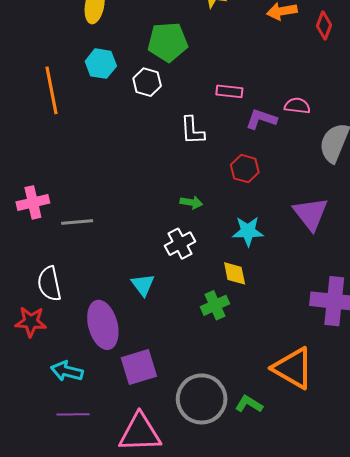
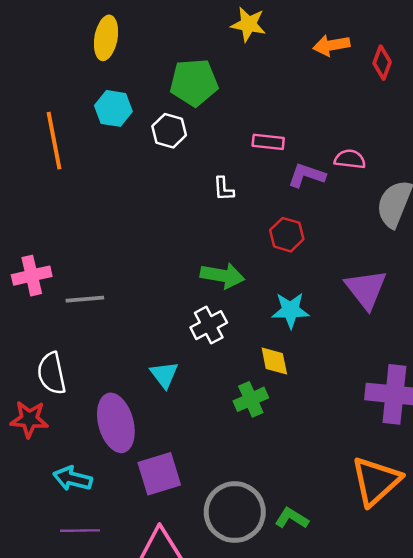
white L-shape: (192, 130) -> (224, 189), size x0.7
green arrow: (191, 202) -> (222, 276), size x1.6
orange triangle: (293, 368) -> (376, 481), moved, turned 48

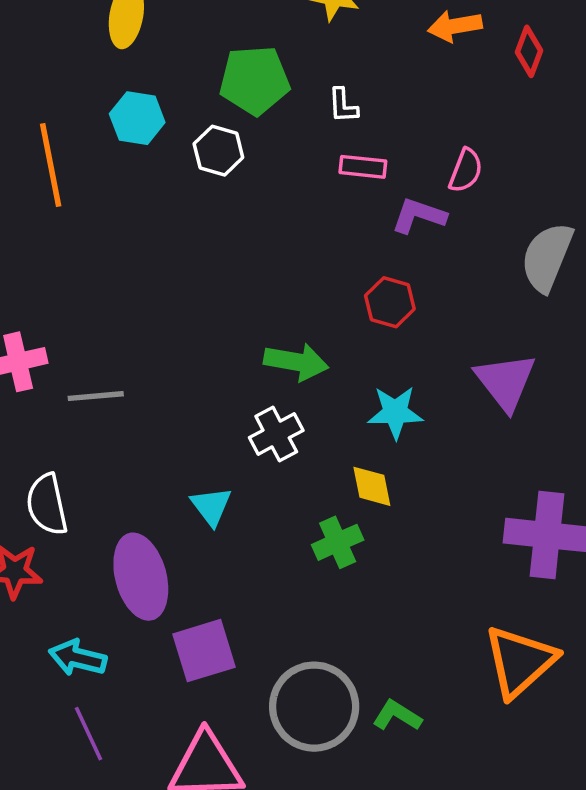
pink semicircle: (350, 159) -> (466, 170), moved, turned 104
white L-shape: (224, 189) -> (343, 105), moved
purple line: (80, 531) -> (88, 734), turned 66

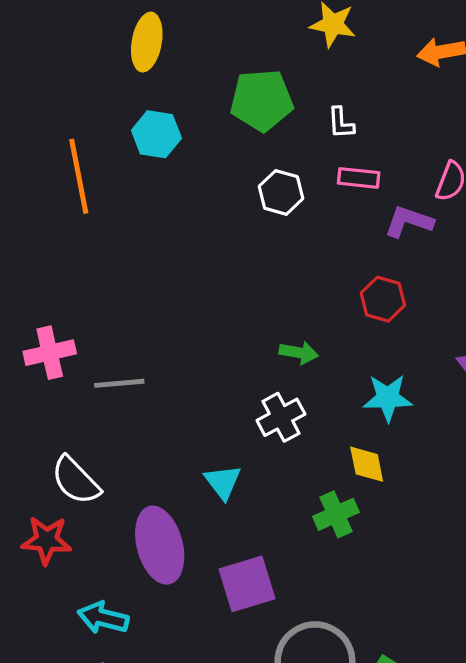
white hexagon: (218, 151) -> (281, 192), moved
green arrow: (296, 362) -> (299, 353), size x0.7
white semicircle: (47, 504) -> (76, 480), turned -32
purple square: (204, 651) -> (247, 584), moved

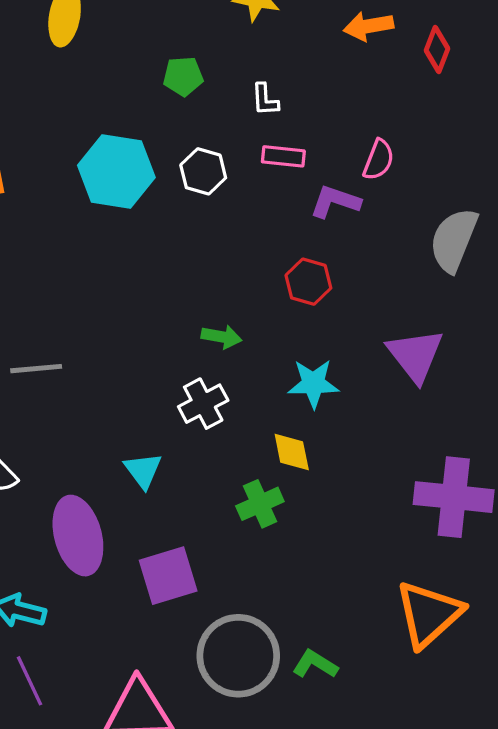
green pentagon: (262, 100) -> (183, 76), size x0.6
cyan hexagon: (156, 134) -> (116, 171), moved, size x1.5

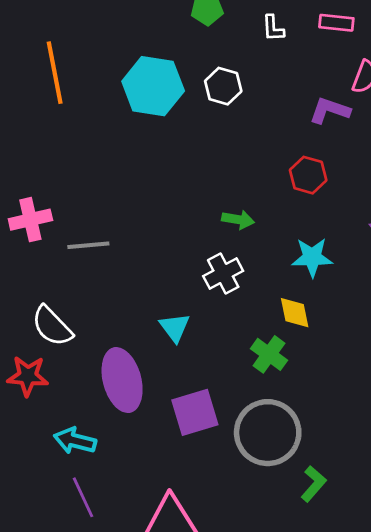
pink rectangle: (283, 156) -> (336, 23), moved
green cross: (260, 504) -> (269, 354), turned -30
gray circle: (238, 656) -> (268, 433), moved
green L-shape: (315, 664) -> (314, 484), turned 99

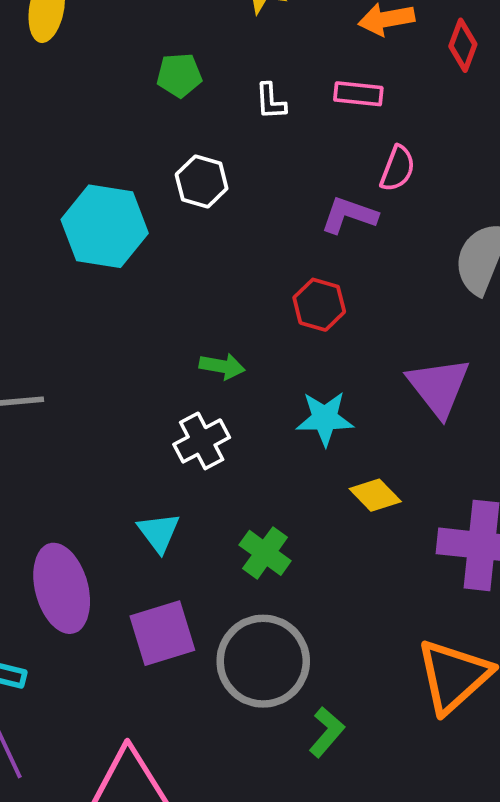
cyan hexagon: (153, 86) -> (105, 226), moved
yellow diamond: (295, 313) -> (375, 495), moved, turned -33
cyan triangle: (175, 327) -> (159, 532), moved

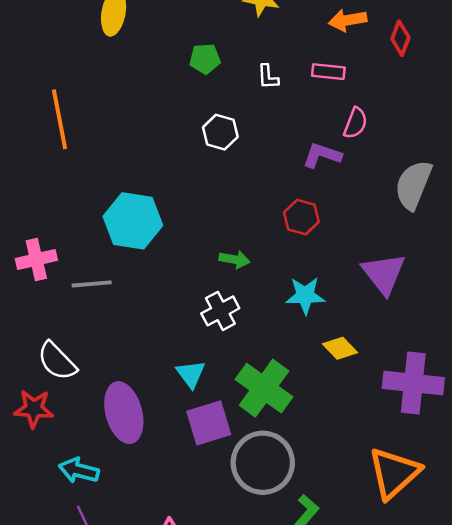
cyan hexagon: (105, 226) -> (133, 221), moved
green cross: (265, 553) -> (264, 388), size x1.6
purple square: (162, 633) -> (209, 423), moved

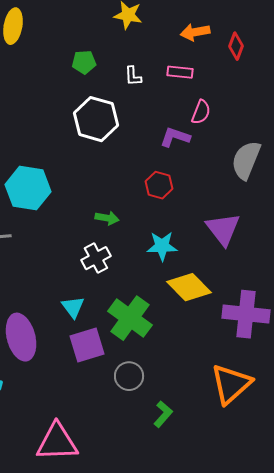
white hexagon: (220, 132) -> (96, 119), size x1.6
yellow diamond: (340, 348) -> (189, 287), size x1.6
gray circle: (263, 463) -> (129, 376), size x0.6

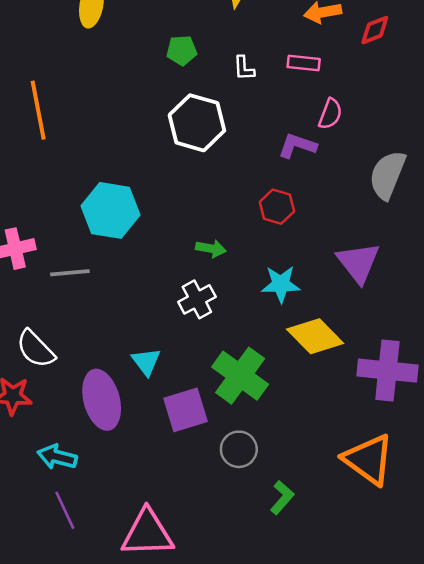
red diamond: (236, 46) -> (375, 30), turned 48
cyan triangle: (73, 307) -> (146, 362), moved
orange triangle: (231, 384) -> (368, 459), turned -42

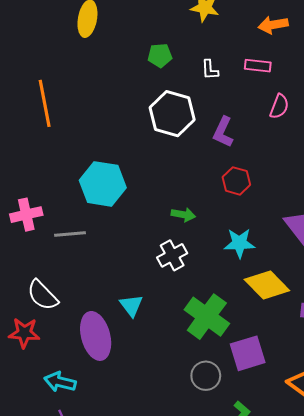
purple L-shape: (297, 146) -> (223, 132), moved, turned -84
purple square: (185, 410) -> (248, 353), moved

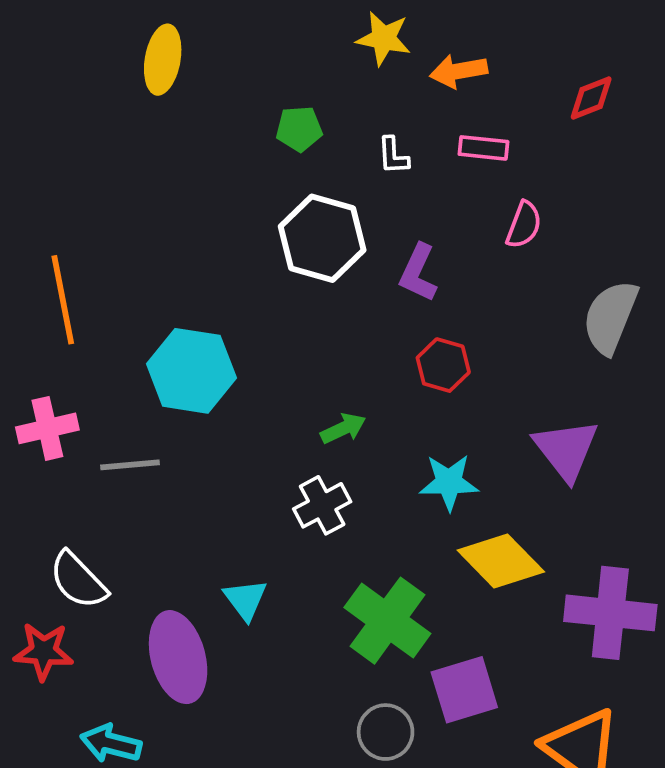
orange arrow: (273, 25) -> (459, 71), moved
orange line: (45, 103) -> (63, 300), moved
green arrow: (183, 215) -> (343, 428), turned -35

